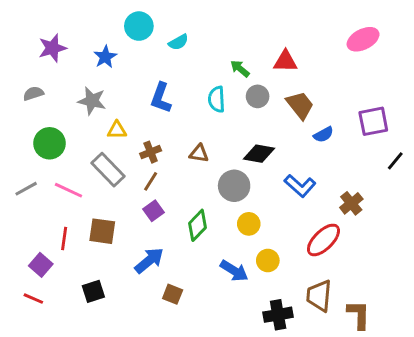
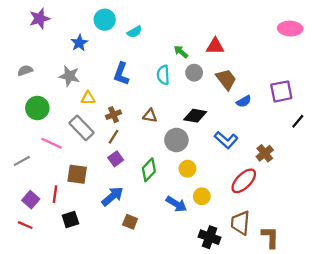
pink ellipse: (363, 39) -> (290, 29), moved, turned 30
purple star: (52, 48) -> (40, 19), moved
gray line: (26, 189) -> (22, 161), moved
red line: (64, 239) -> (55, 194), moved
black cross: (278, 315) -> (210, 237), turned 30

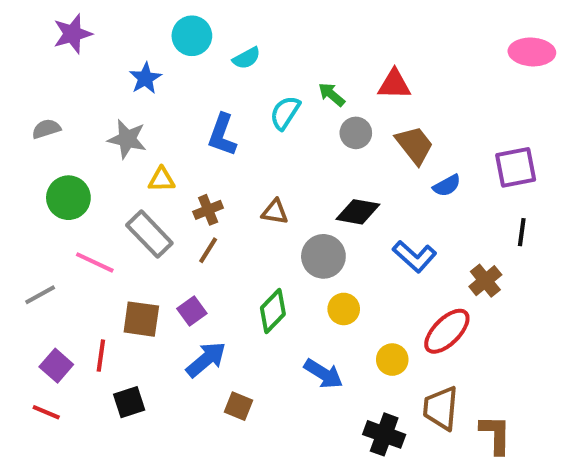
cyan semicircle: (163, 75) -> (285, 113), moved, turned 36
black line: (298, 121) -> (522, 232), moved, turned -32
purple square: (116, 159) -> (192, 311), moved
yellow circle: (202, 196) -> (392, 360), moved

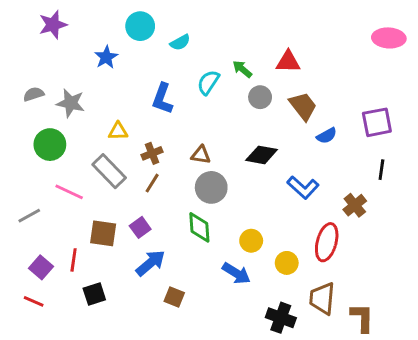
gray star: (127, 139) -> (71, 103), moved
gray circle: (323, 256) -> (211, 187), moved
yellow circle: (344, 309) -> (251, 241), moved
green diamond: (273, 311) -> (199, 227), turned -48
red ellipse: (447, 331) -> (327, 242), turned -30

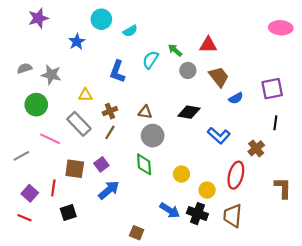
blue arrow: (236, 273) -> (170, 210), moved
brown square: (174, 297) -> (137, 233), moved
black cross: (281, 318) -> (197, 214), moved
brown L-shape: (362, 318) -> (283, 188), moved

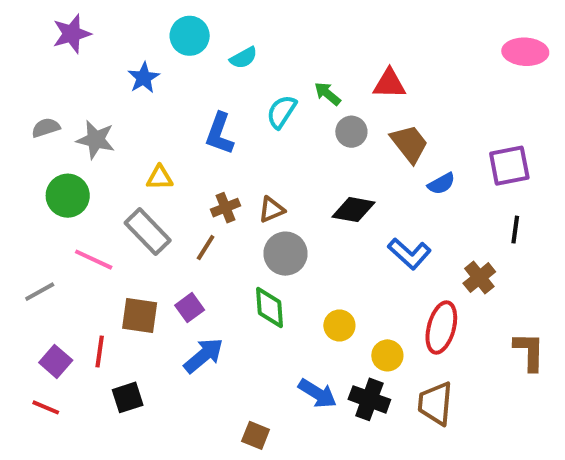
brown cross: (110, 111) -> (226, 208), moved
brown triangle: (145, 112) -> (272, 210), turned -32

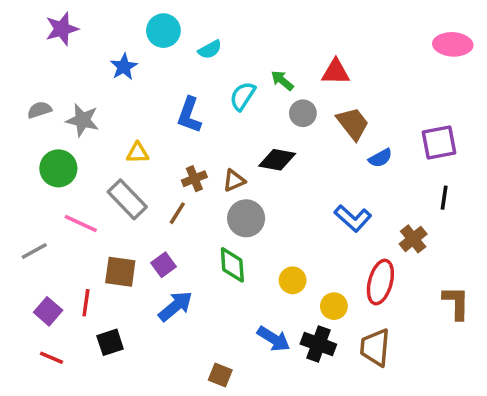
black diamond: (353, 210) -> (277, 160), moved
red line: (46, 407) -> (51, 358), moved

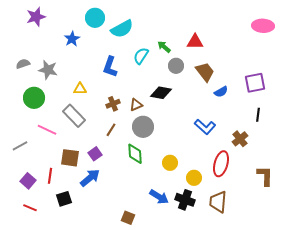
cyan semicircle: (210, 50) -> (122, 29), size x1.6
brown line: (177, 213) -> (111, 130), moved
blue arrow: (175, 306) -> (90, 178), moved

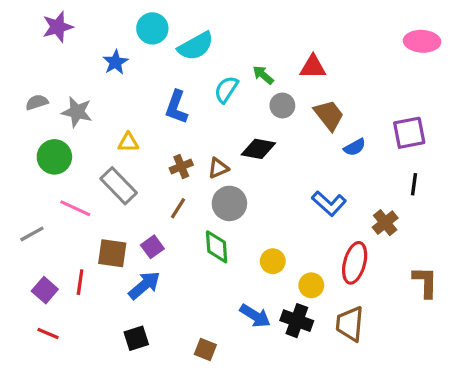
black square: (64, 199) -> (136, 338), moved

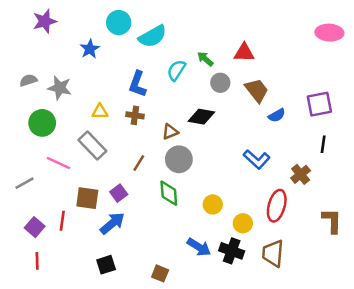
brown cross: (181, 167) -> (135, 115), moved, turned 30
red line: (48, 333) -> (37, 261), turned 66

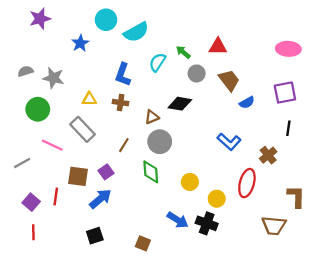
pink ellipse: (329, 33) -> (288, 49), moved
brown trapezoid: (273, 253) -> (274, 226), moved, turned -90

